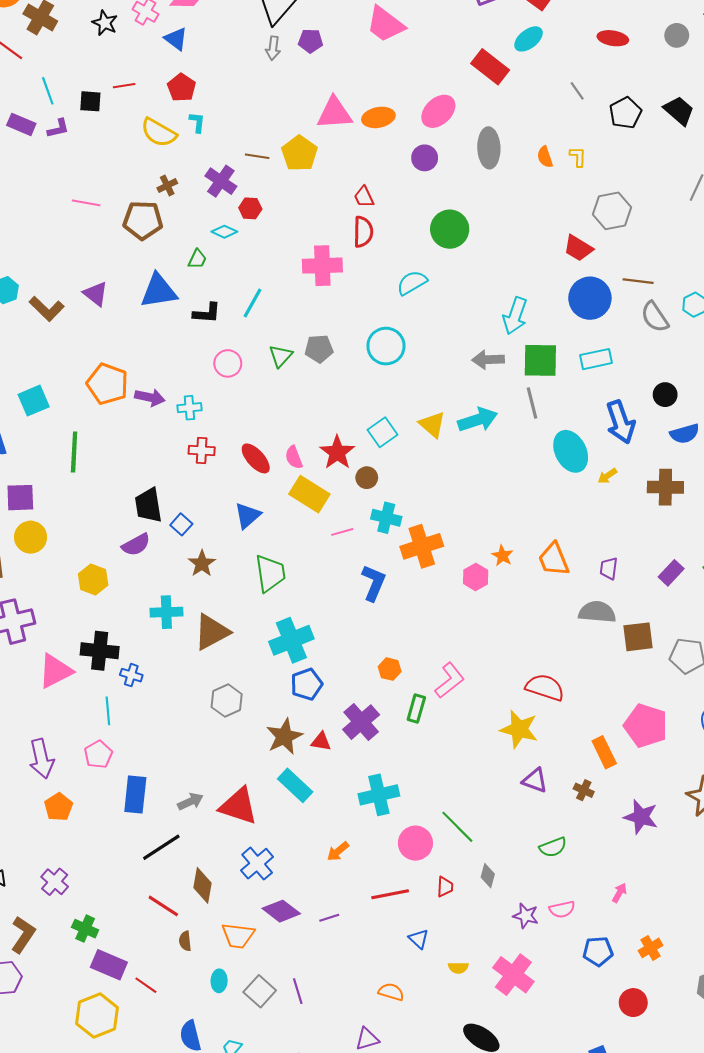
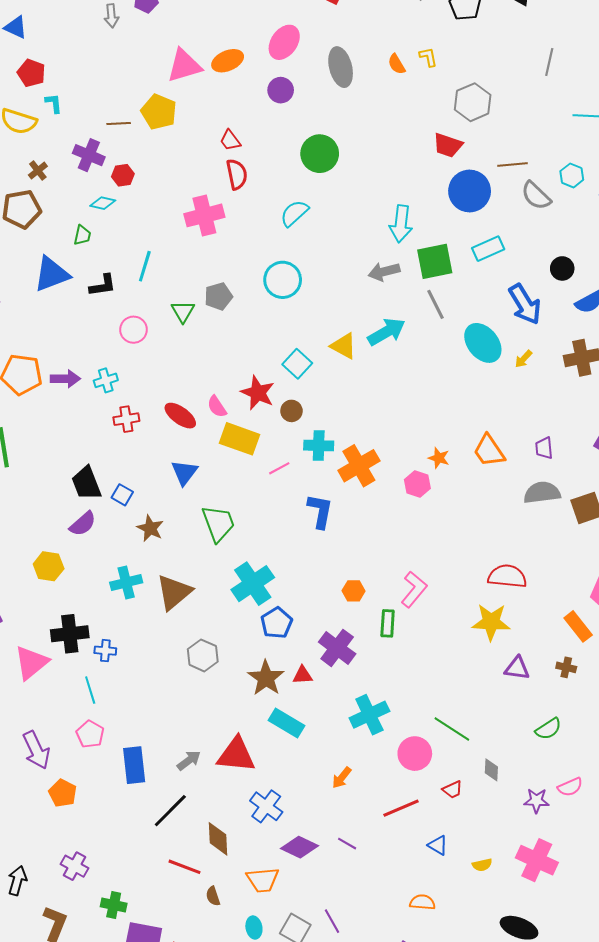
red trapezoid: (445, 887) -> (452, 790), turned 75
purple line: (329, 918) -> (347, 844), turned 60

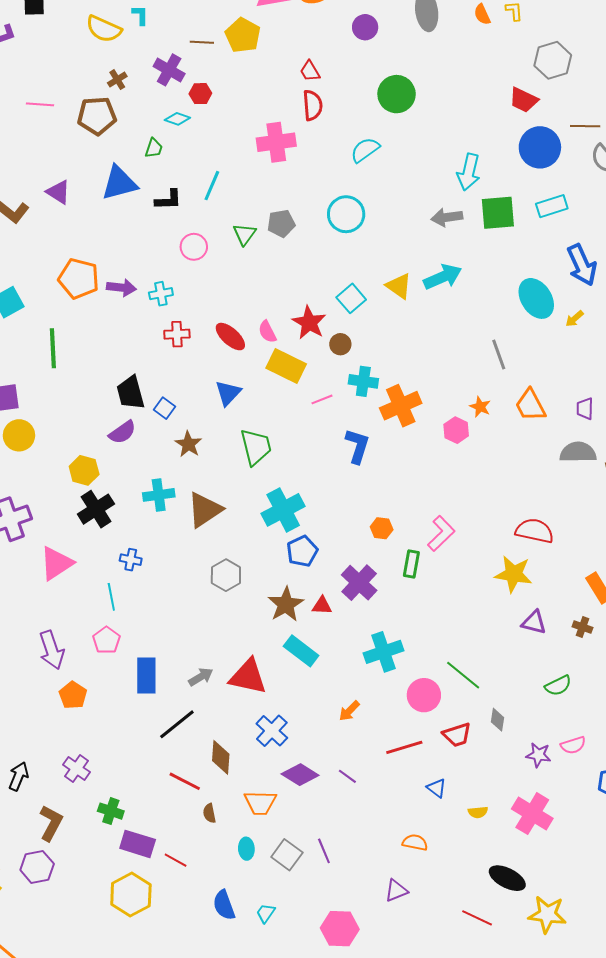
gray line: (436, 304) -> (499, 355), moved
black cross: (70, 634) -> (96, 509), moved, turned -33
red trapezoid: (452, 790) -> (457, 735), size x1.4

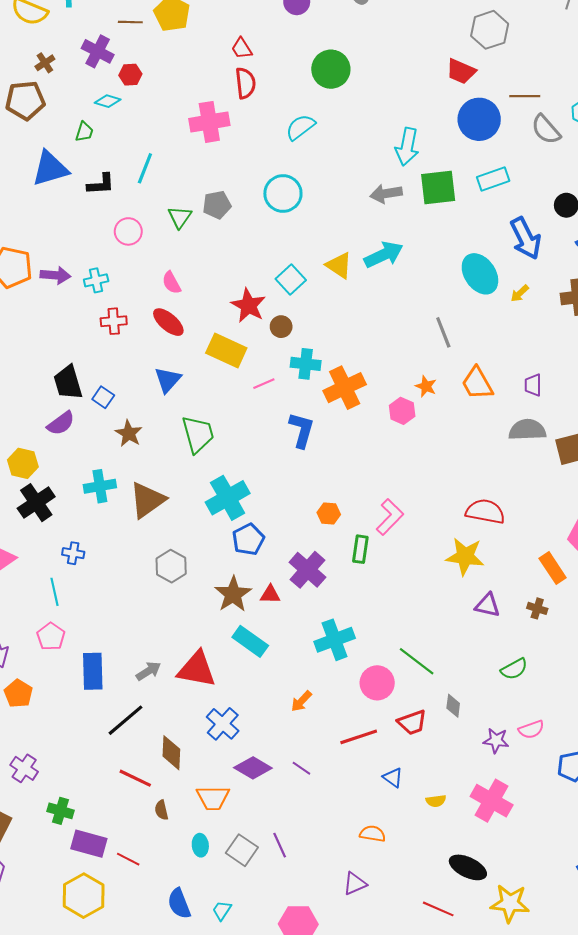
pink semicircle: (267, 332) -> (171, 283), moved

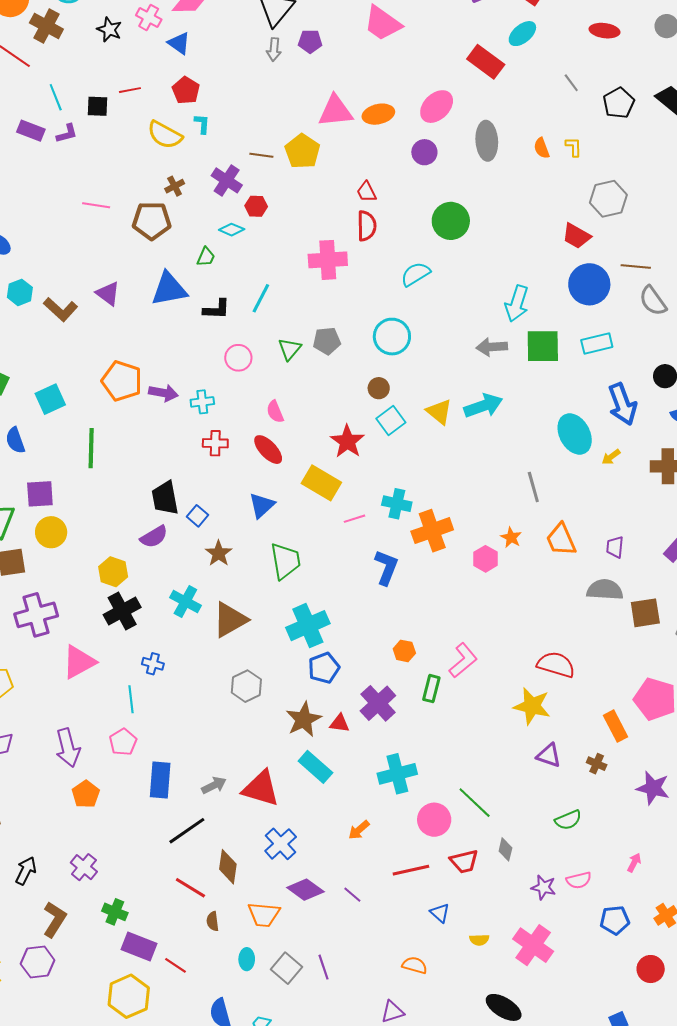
brown circle: (281, 327) -> (379, 388), moved
cyan cross: (100, 486) -> (185, 602), turned 32

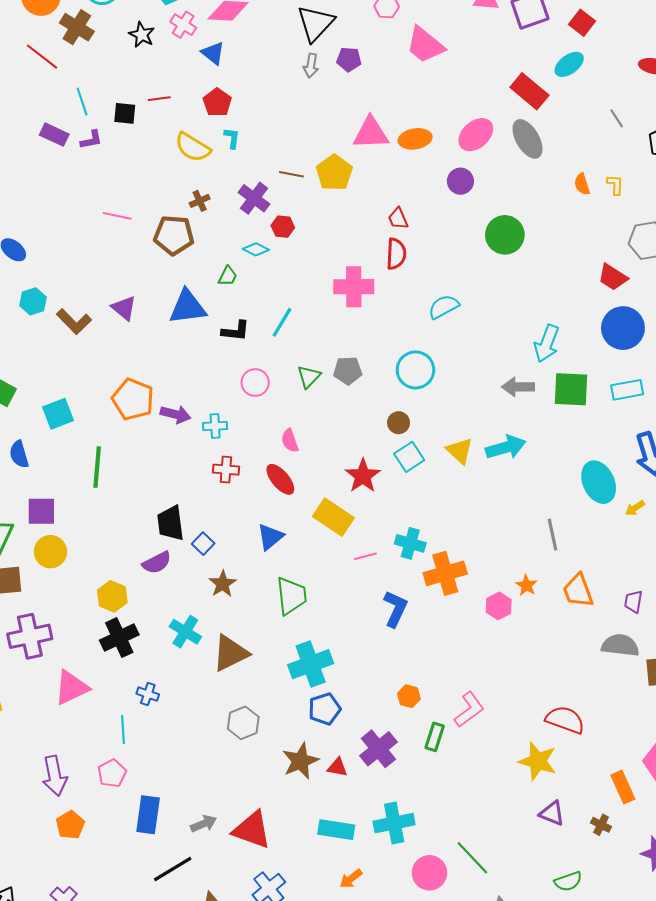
gray ellipse: (487, 141) -> (527, 139), moved, turned -30
green circle: (451, 221) -> (505, 235), moved
cyan rectangle: (315, 767) -> (336, 830), moved, turned -36

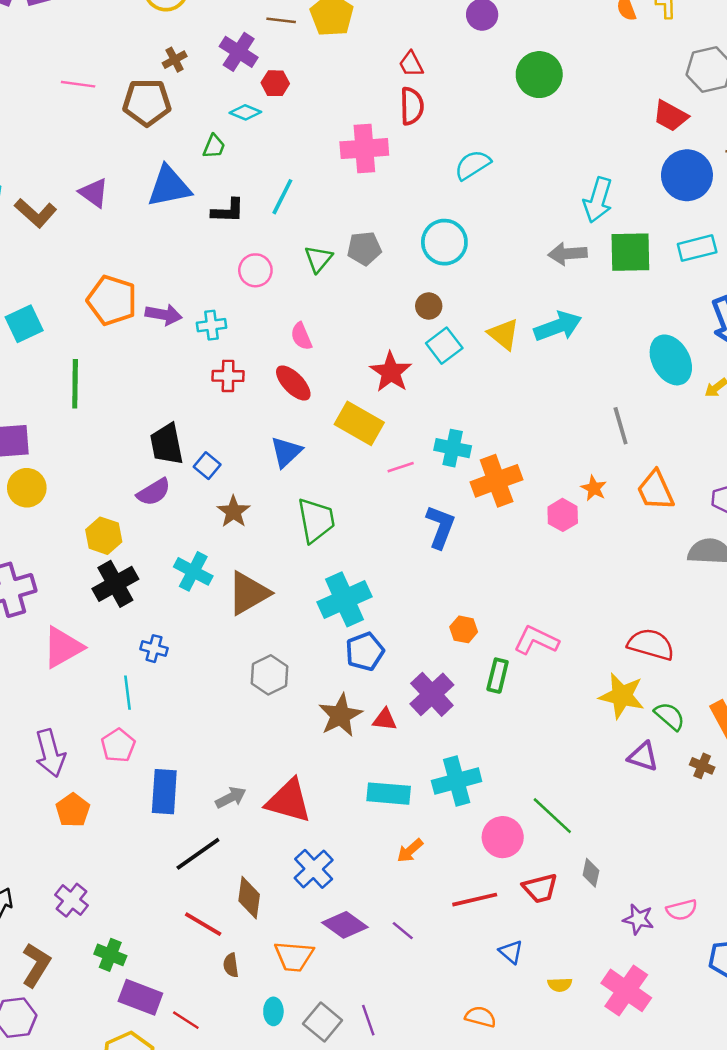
pink L-shape: (469, 710) -> (536, 640), turned -114
green semicircle: (568, 881) -> (670, 716), moved, turned -116

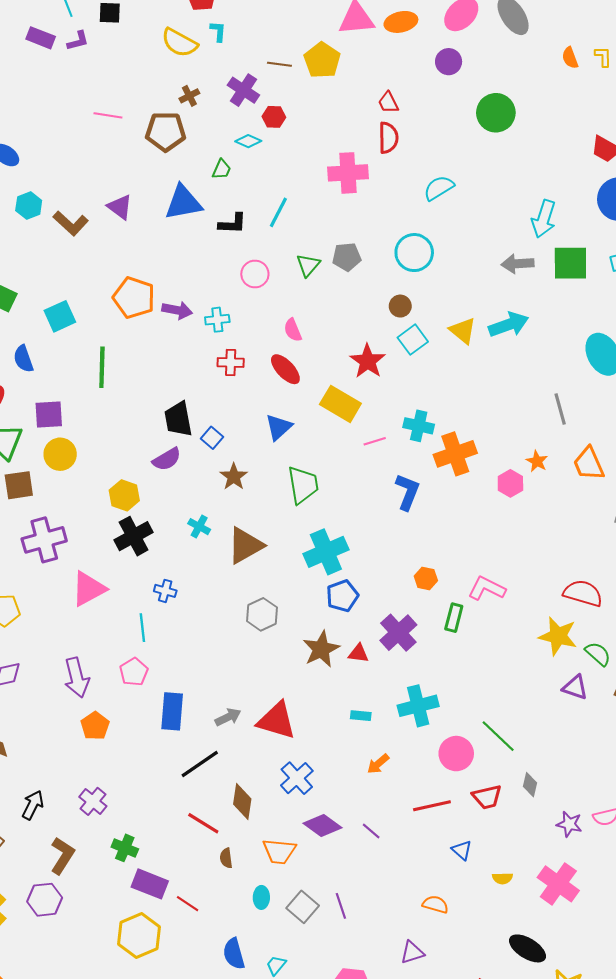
cyan cross: (193, 571) -> (199, 527), size x0.7
cyan rectangle: (389, 794) -> (361, 716), size x0.6

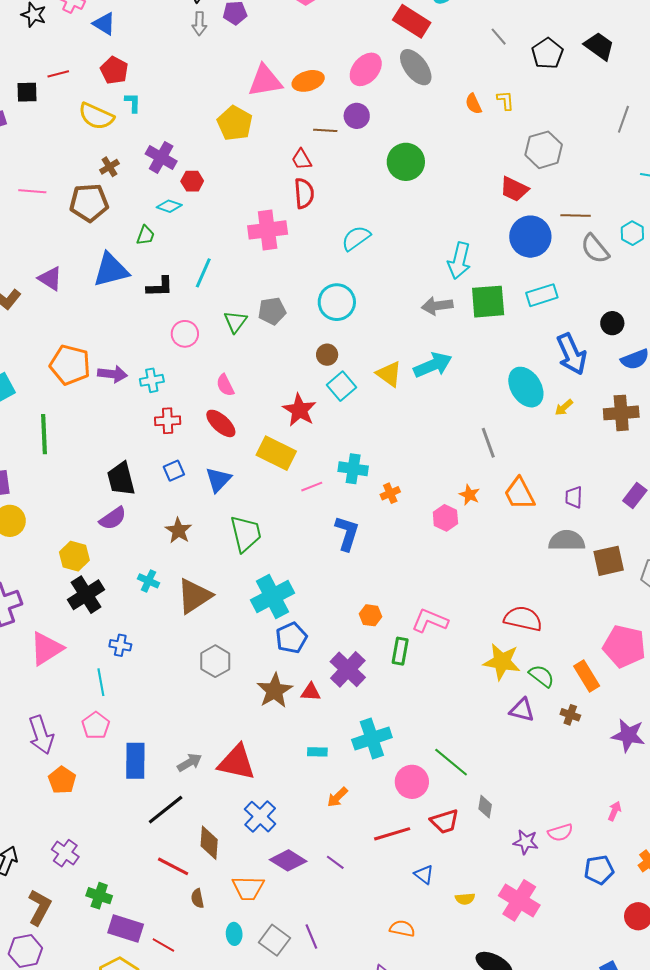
brown line: (279, 64) -> (325, 130), moved
blue square: (212, 438) -> (174, 471), moved, turned 30
orange cross: (455, 454) -> (390, 493), size x0.5

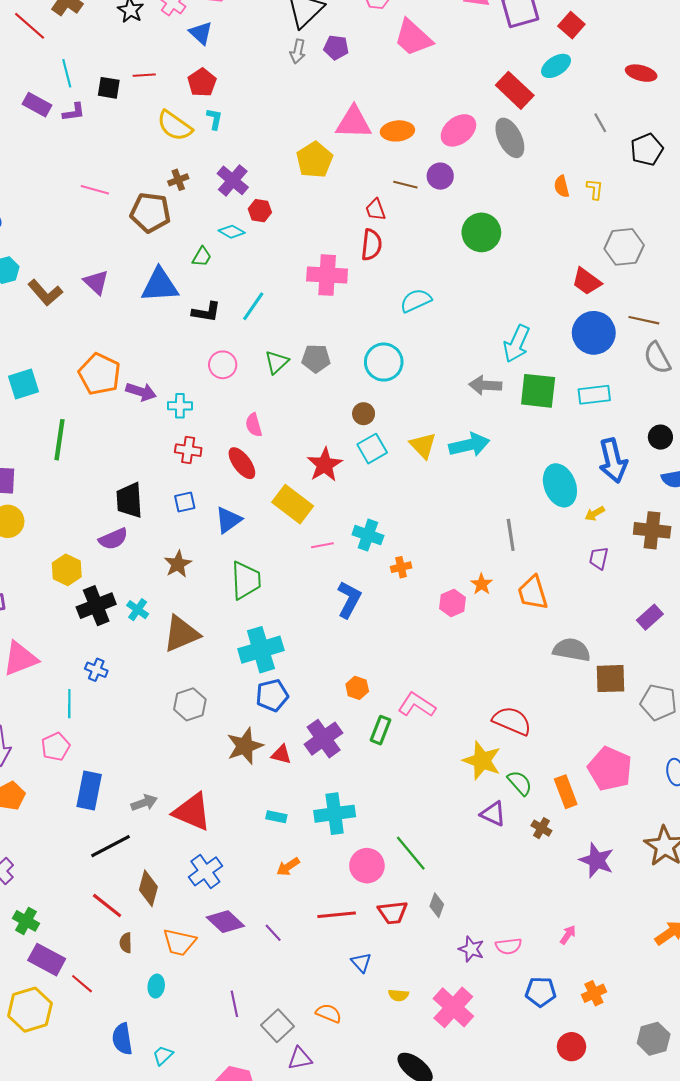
purple trapezoid: (574, 497) -> (599, 558), moved
black cross: (86, 595) -> (96, 606), moved
gray square: (274, 940) -> (277, 1026), moved

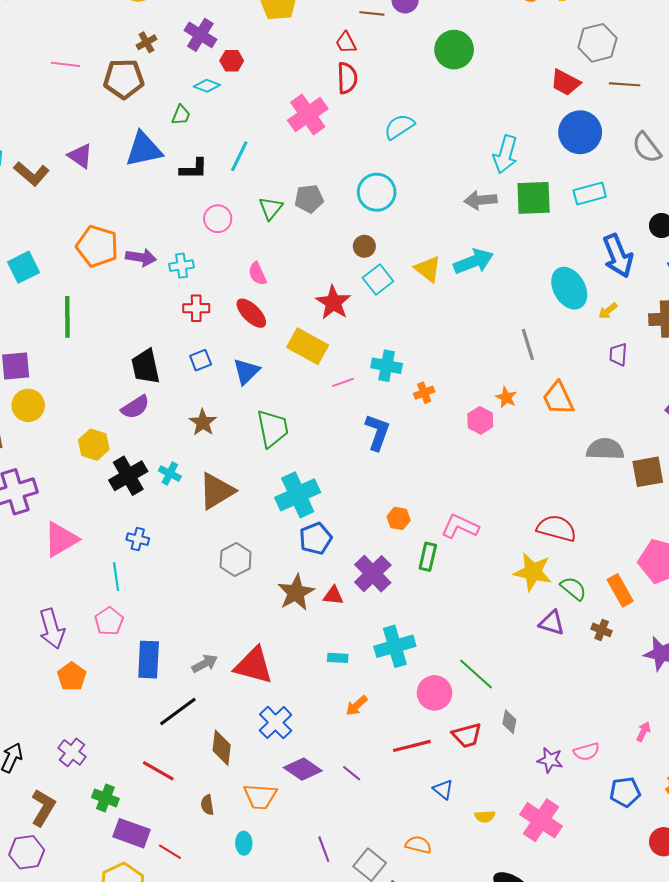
pink cross: (327, 275) -> (308, 114), turned -30
brown line: (644, 320) -> (625, 84), moved
red line: (107, 905) -> (158, 771), moved

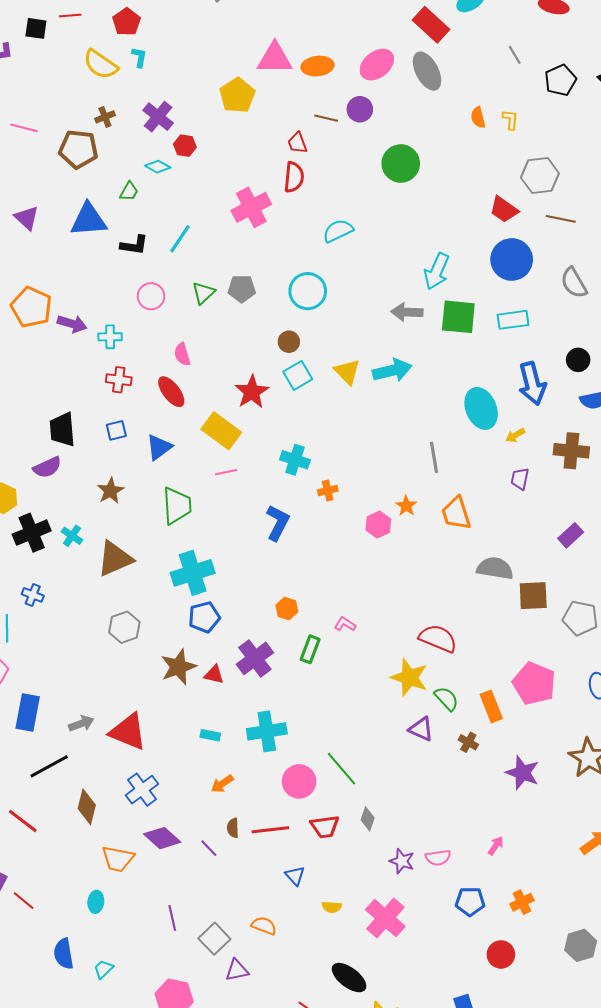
pink line: (343, 382) -> (226, 472), moved
pink L-shape: (460, 527) -> (345, 624), size x0.6
brown semicircle: (207, 805) -> (233, 828), moved

